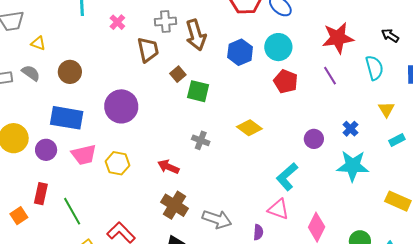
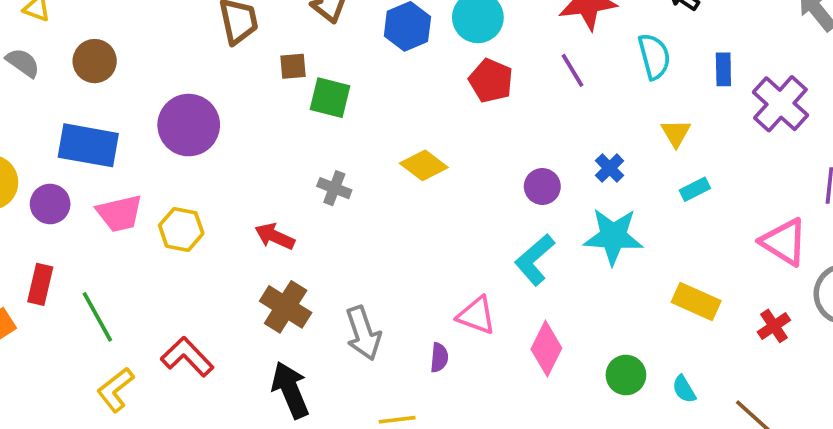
brown square: (178, 74) -> (293, 66), turned 35
cyan L-shape: (287, 177) -> (535, 260), moved
gray arrow: (217, 219) -> (363, 333), turned 52

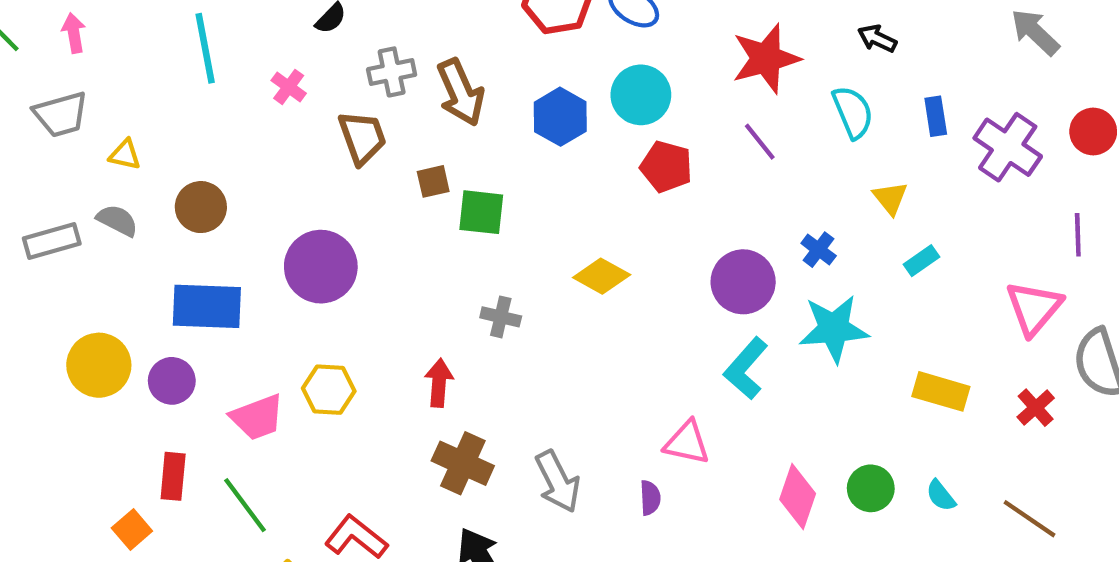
purple circle: (542, 186) -> (743, 282), size x1.5
pink trapezoid: (120, 213) -> (257, 417), moved
red arrow: (275, 236) -> (439, 383), turned 78
pink triangle: (784, 242) -> (1034, 308), turned 46
pink diamond: (546, 349) -> (798, 497), moved

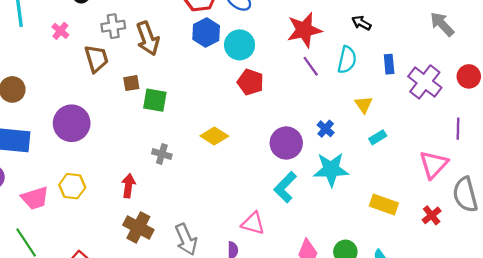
cyan semicircle: (853, 112) -> (347, 60), turned 32
blue hexagon: (560, 117) -> (206, 33), moved
purple line: (760, 142) -> (311, 66), moved

